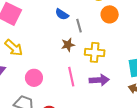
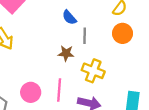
pink circle: (34, 78) -> (31, 92), moved

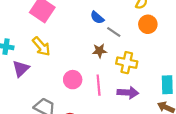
gray line: (85, 36) -> (114, 32), turned -48
pink circle: (31, 92) -> (73, 80), moved

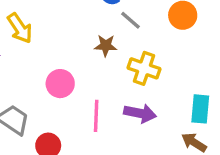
pink line: (99, 85) -> (96, 116), moved

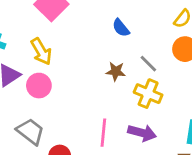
gray line: (131, 20) -> (148, 64), moved
pink circle: (60, 84) -> (39, 86), moved

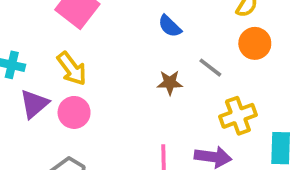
yellow cross: (148, 94) -> (238, 116), moved, turned -36

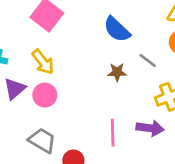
blue semicircle: (170, 26) -> (117, 29), size x1.5

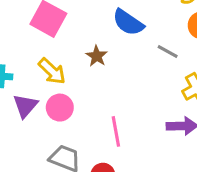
brown star: (117, 72) -> (97, 56), moved, turned -30
pink line: (113, 133) -> (116, 131), moved

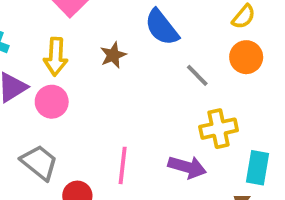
yellow arrow: (52, 71) -> (56, 57), turned 32
pink line: (116, 131) -> (123, 165), moved

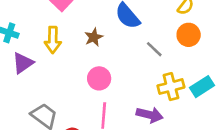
pink circle: (52, 102) -> (99, 78), moved
cyan rectangle: (258, 168) -> (202, 87), moved, turned 50

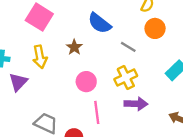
yellow cross: (171, 87) -> (126, 78), moved

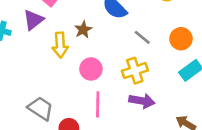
orange circle: (155, 28) -> (181, 39), moved
yellow arrow: (40, 57) -> (60, 45), moved
purple triangle: (18, 82) -> (33, 20), moved

